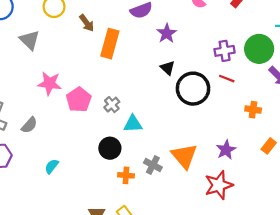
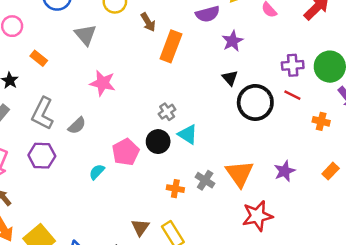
pink pentagon: (79, 100) -> (126, 152), moved
orange cross: (253, 110) -> (321, 121), moved
cyan triangle: (133, 124) -> (188, 134), turned 30
black circle: (110, 148) -> (158, 142), moved
red star: (219, 185) -> (257, 216), moved

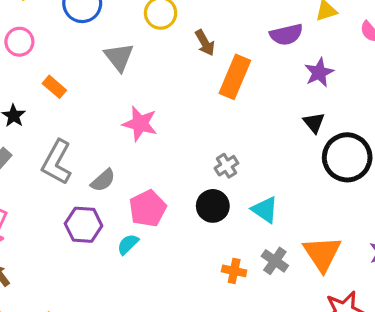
cyan triangle: (188, 134) -> (265, 210), moved
pink pentagon: (126, 152) -> (148, 208), moved
purple hexagon: (42, 156) -> (84, 225), moved

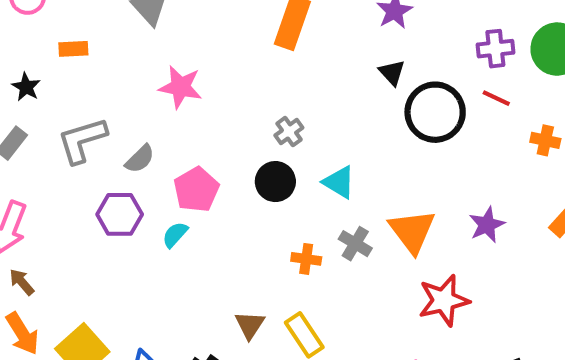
orange rectangle: (54, 87) -> (73, 49), turned -40
gray L-shape: (57, 162) -> (82, 140), turned 48

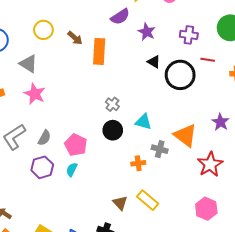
purple cross: (495, 49) -> (189, 35), moved, turned 30
pink star: (180, 87) -> (35, 94), moved, turned 30

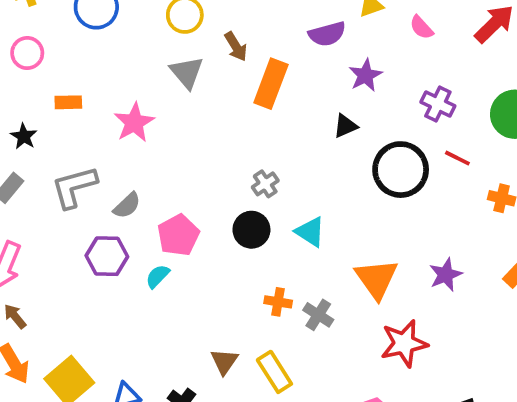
black triangle: (154, 62) -> (345, 126), moved, turned 48
gray triangle: (28, 64) -> (187, 72), moved
gray cross: (160, 149) -> (318, 315), moved

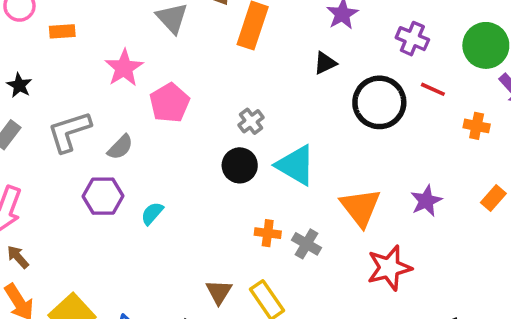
orange rectangle: (68, 102) -> (62, 31), moved
cyan triangle: (310, 232) -> (296, 165), size x1.4
pink pentagon: (178, 235) -> (170, 103), moved

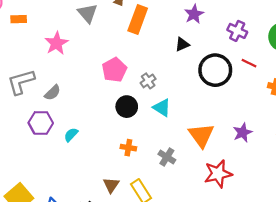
pink pentagon: (170, 103) -> (114, 70), moved
gray cross: (251, 121) -> (148, 81), moved
cyan triangle: (296, 165) -> (162, 108), size x0.7
orange cross: (268, 233) -> (128, 148), moved

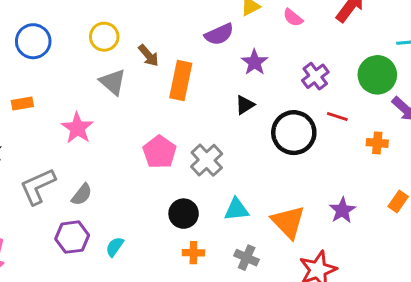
purple cross: (237, 31) -> (315, 76), turned 36
gray cross: (148, 81) -> (207, 160), size x1.5
black circle: (127, 107) -> (184, 214), moved
cyan triangle: (162, 108) -> (236, 209), moved, turned -30

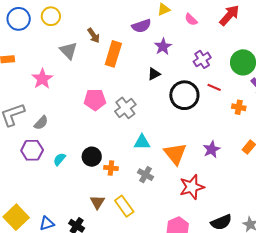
yellow circle: (104, 37) -> (51, 16), moved
pink pentagon: (160, 152) -> (95, 100), turned 30
black circle: (184, 214) -> (92, 157), moved

